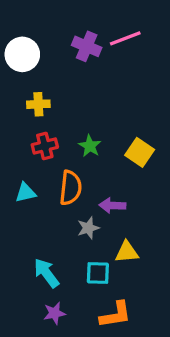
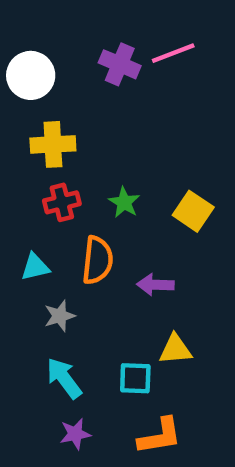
yellow cross: (38, 104) -> (53, 144), size x1.4
gray star: (88, 228) -> (60, 316), moved

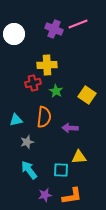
yellow cross: (53, 144) -> (47, 65), moved
red cross: (62, 202) -> (33, 83), moved
purple star: (75, 434) -> (45, 195), moved

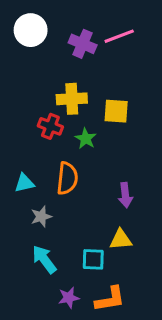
white circle: (14, 34) -> (31, 30), moved
red cross: (33, 83) -> (50, 126), turned 35
yellow square: (87, 95) -> (116, 111), moved, turned -30
purple arrow: (70, 128) -> (125, 195), moved, turned -98

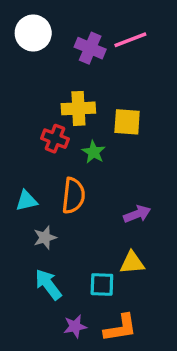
purple arrow: (125, 195) -> (137, 214), turned -105

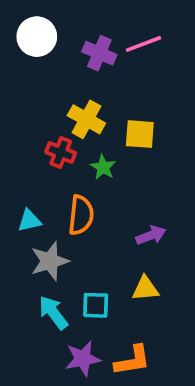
yellow cross: (78, 108) -> (86, 119), turned 32
gray star: (45, 238) -> (50, 261), size x1.5
cyan square: (102, 284) -> (96, 305), moved
purple star: (75, 326) -> (83, 359), size x1.4

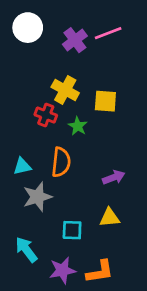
purple cross: (99, 53) -> (75, 40), turned 30
cyan arrow: (53, 313) -> (26, 250), moved

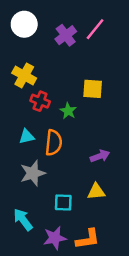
pink line: (108, 33) -> (95, 29), turned -30
yellow cross: (65, 90) -> (24, 76), moved
cyan triangle: (22, 166) -> (27, 137), moved

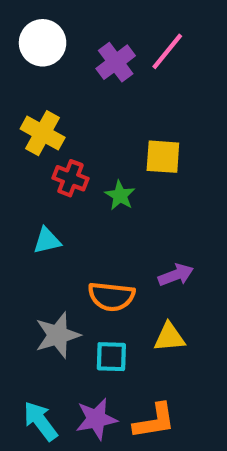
orange semicircle: (54, 143) -> (111, 296), moved, turned 90
gray star: (33, 173) -> (58, 335), moved
cyan arrow: (23, 220) -> (40, 421), moved

